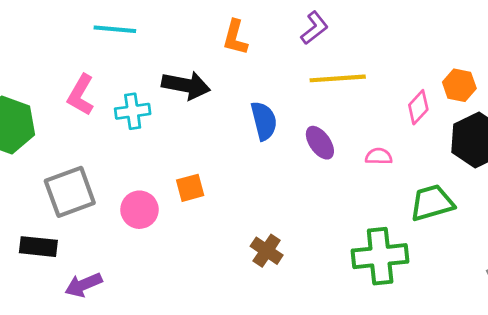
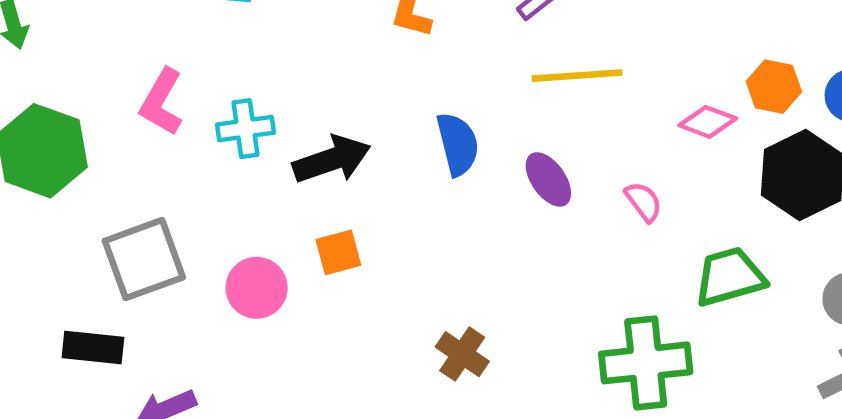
black arrow: (186, 85) -> (332, 160), moved, turned -30
pink diamond: (418, 107) -> (708, 122), turned 68
pink semicircle: (379, 156) -> (643, 202), turned 52

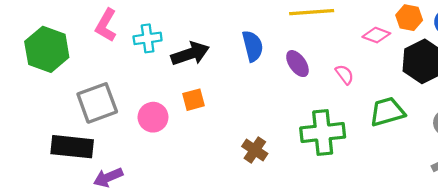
black rectangle: (93, 347) -> (72, 147), size x1.4
green cross: (646, 363) -> (323, 133), moved

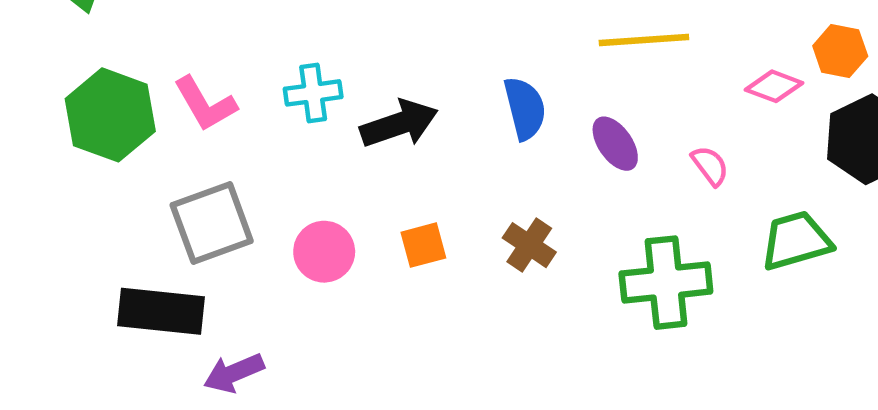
pink L-shape: (106, 25) -> (205, 104), moved, turned -60
orange square: (194, 100) -> (423, 245), moved
brown cross: (255, 150) -> (529, 245), moved

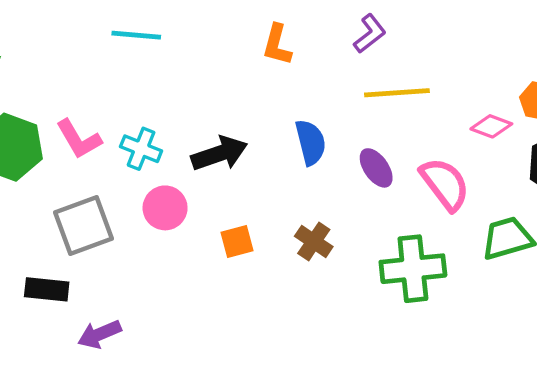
cyan cross: (313, 93) -> (141, 149), moved, turned 30
pink semicircle: (710, 166) -> (445, 184), size x1.8
pink circle: (324, 252) -> (165, 208), moved
black rectangle: (161, 311) -> (47, 289), size x0.7

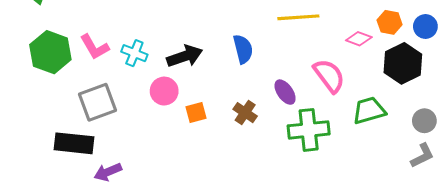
purple ellipse: (376, 168) -> (285, 92), moved
pink circle: (165, 208) -> (164, 91), moved
black rectangle: (47, 289) -> (74, 143), size x1.4

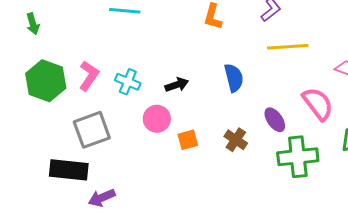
pink L-shape: (94, 47) -> (89, 76), turned -116
black arrow: (185, 56) -> (177, 85), size x0.7

